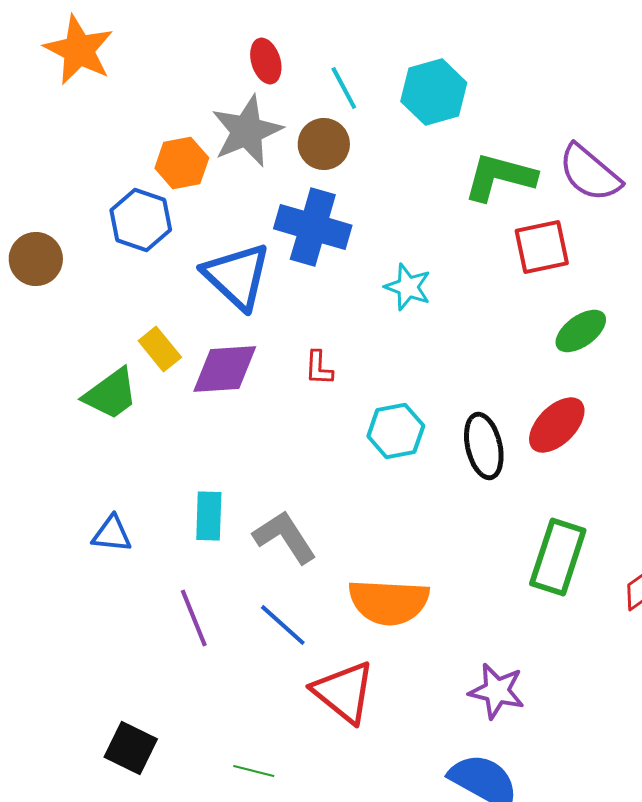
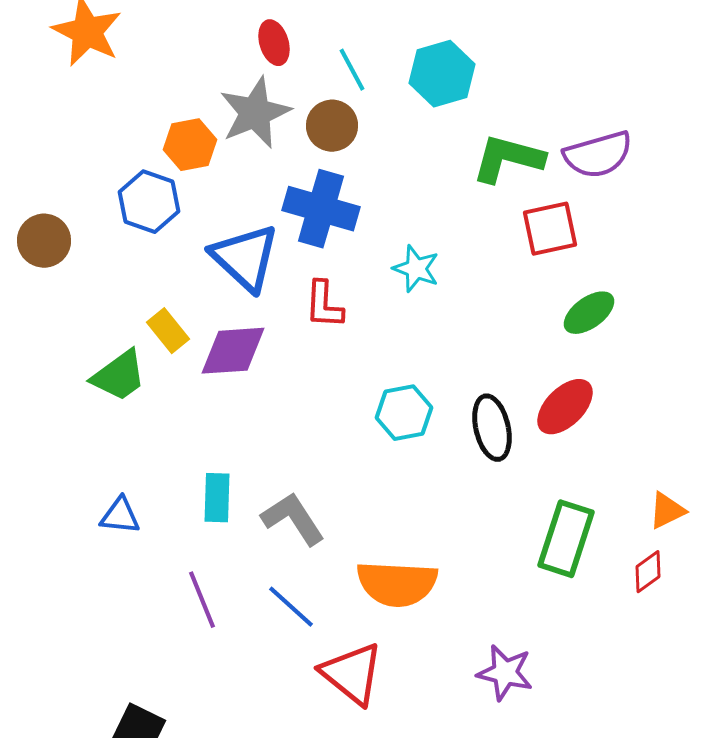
purple semicircle: (590, 173) -> (598, 155), turned -56
red L-shape: (319, 368) -> (324, 305), moved, size x1.4

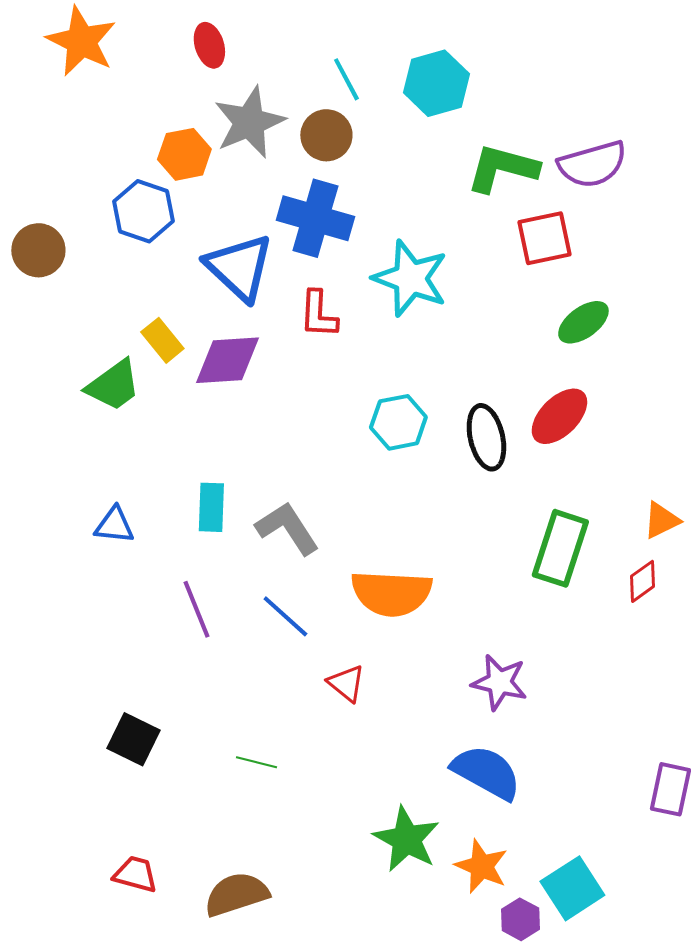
red ellipse: (274, 43) -> (209, 45), moved
cyan star: (416, 269) -> (410, 278), size x1.6
red triangle: (352, 674) -> (346, 683), size x0.6

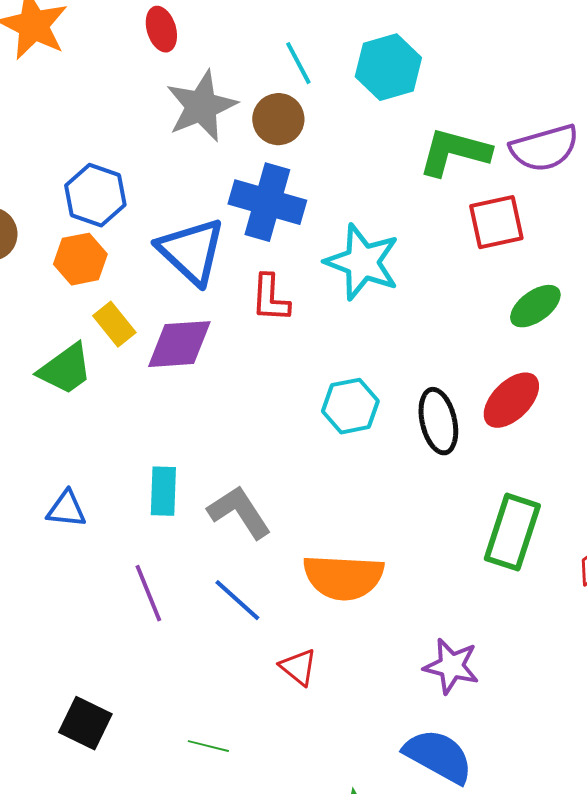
orange hexagon: (184, 154) -> (80, 259), moved

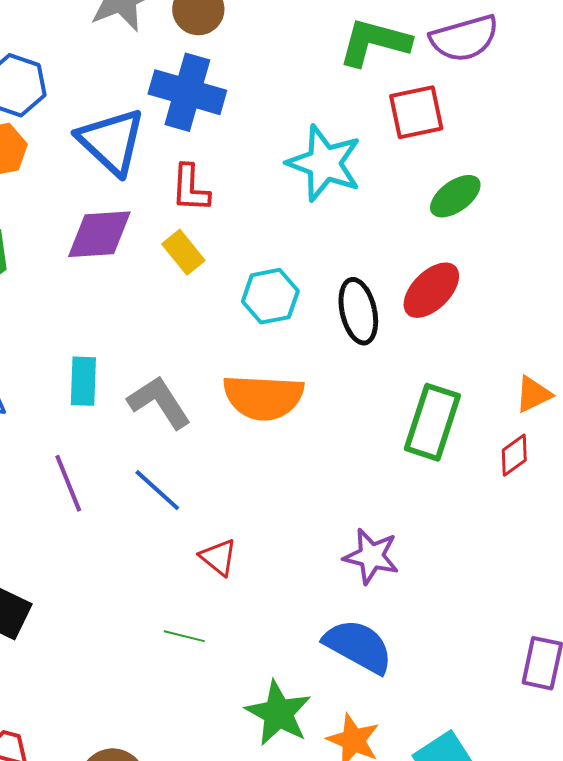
cyan star: (362, 262) -> (324, 163), moved
yellow rectangle: (114, 324) -> (183, 252), moved
orange semicircle: (343, 577) -> (263, 397), moved
green line: (208, 746) -> (184, 636), moved

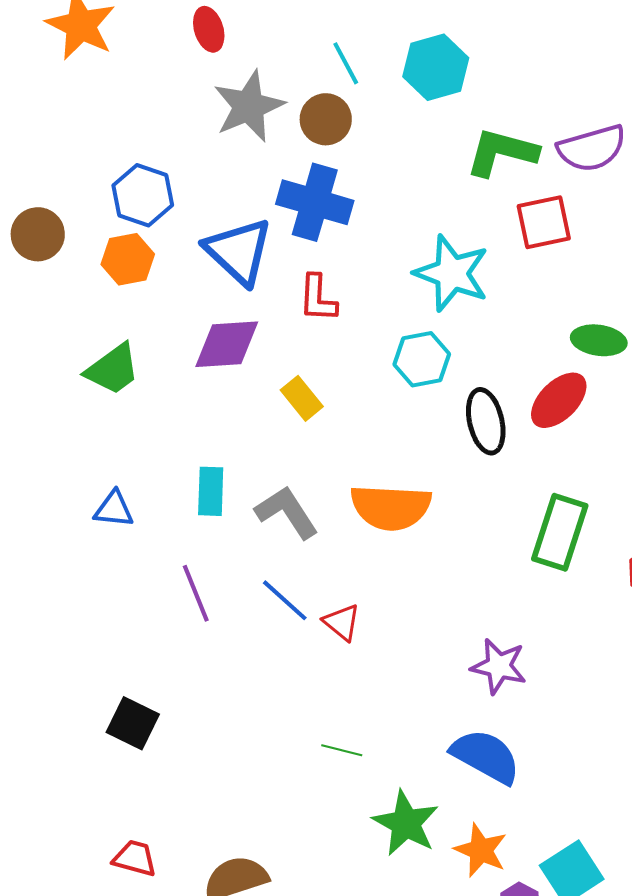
green ellipse: (455, 196) -> (599, 340), moved, turned 44
yellow rectangle: (183, 252) -> (302, 398), moved
cyan hexagon: (270, 296) -> (422, 359), moved
red triangle: (218, 557) -> (342, 622), moved
green line: (184, 636) -> (342, 750), moved

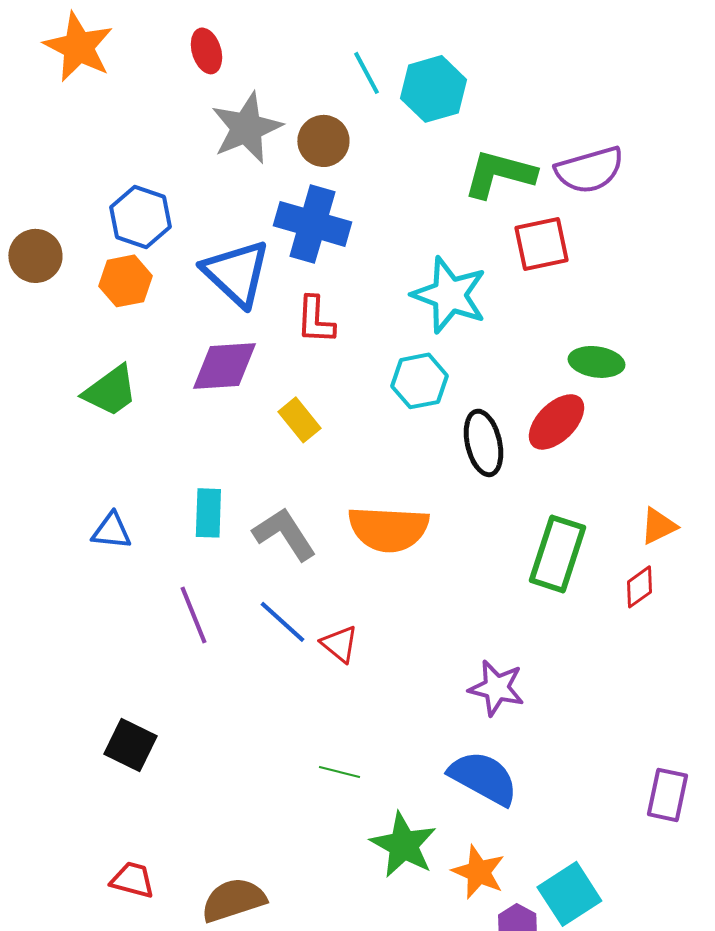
cyan line: (346, 63) -> (366, 73), moved

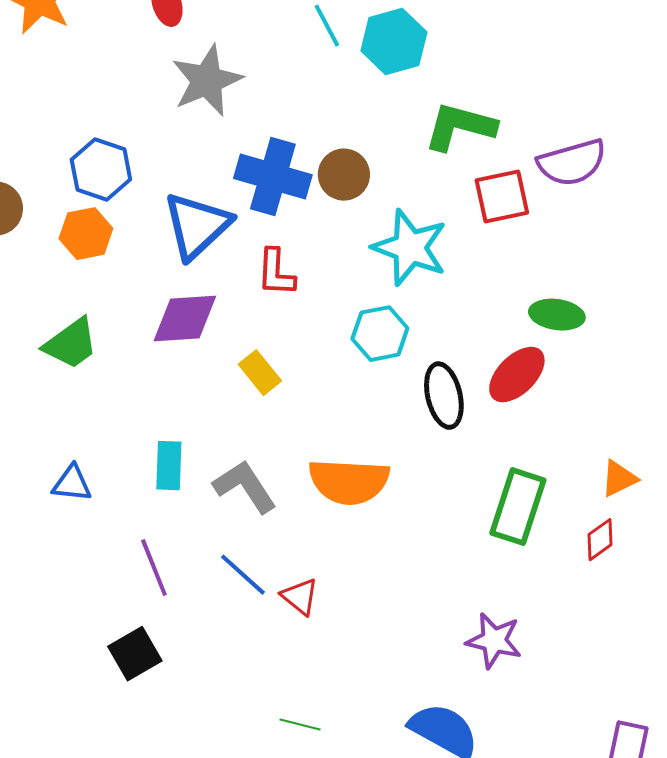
brown circle: (323, 141) -> (344, 175), moved
purple semicircle: (589, 170) -> (572, 163), moved
blue triangle: (236, 273) -> (197, 226), turned 34
purple star: (496, 688) -> (494, 641), moved
black square: (130, 745) -> (135, 654), moved, turned 34

